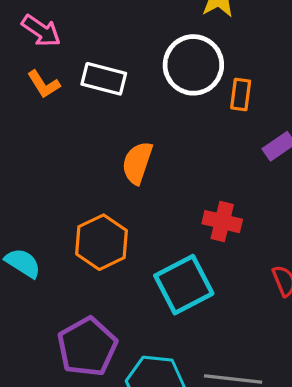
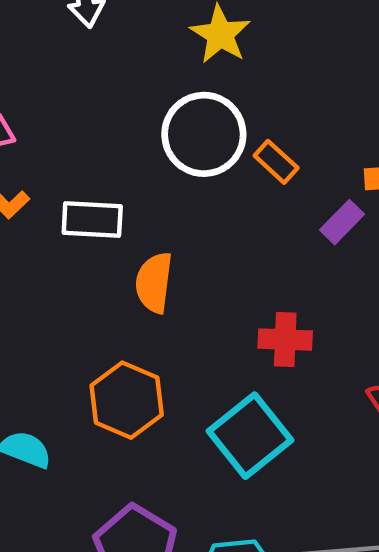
white rectangle: (104, 79) -> (92, 219), moved
orange rectangle: (241, 94) -> (276, 162), turned -44

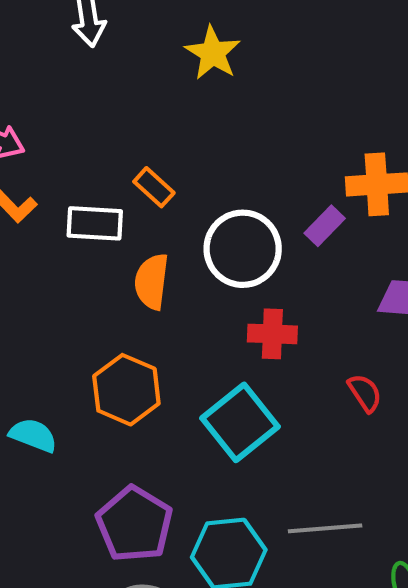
white circle: (204, 134) -> (243, 249), moved
orange rectangle: (276, 162) -> (154, 187), moved

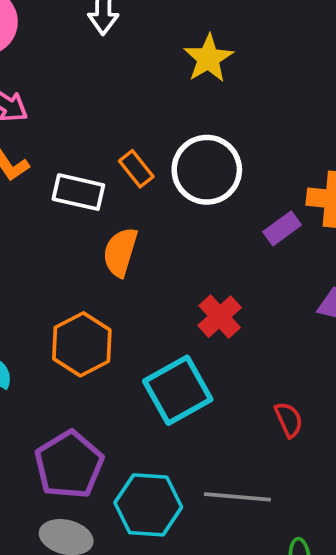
white circle: (243, 249) -> (207, 170), moved
red cross: (272, 334) -> (220, 317), turned 36
red semicircle: (365, 393) -> (289, 420), moved

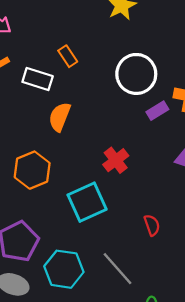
orange rectangle: (136, 169) -> (68, 56), moved
white circle: (207, 170) -> (136, 74), moved
gray line: (237, 497) -> (118, 269), turned 39

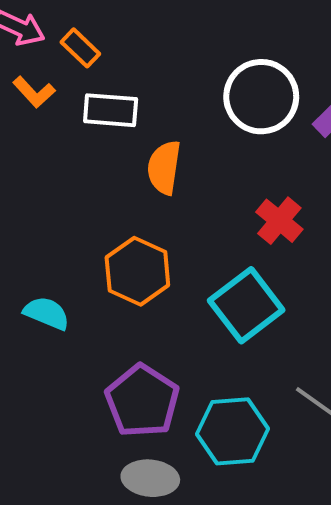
orange rectangle: (68, 56) -> (80, 48), moved
white circle: (136, 74) -> (261, 97), moved

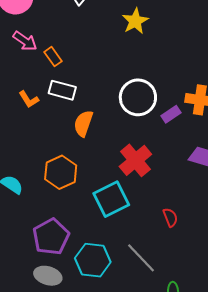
orange L-shape: (34, 92) -> (29, 99), moved
red cross: (279, 221) -> (135, 160), size x1.4

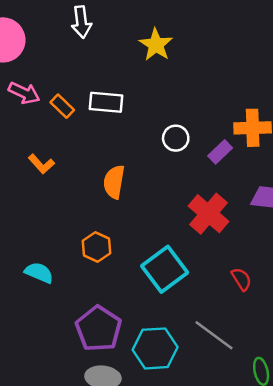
white rectangle: (62, 90) -> (106, 102), moved
white circle: (138, 97) -> (176, 138), size x0.6
red cross: (135, 160) -> (209, 214), moved
orange hexagon: (61, 172) -> (96, 247), size x0.7

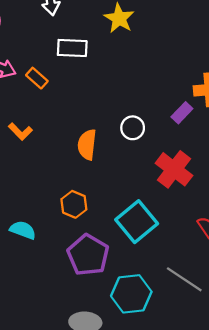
white rectangle: (106, 102) -> (72, 48), moved
white circle: (176, 138) -> (133, 128), moved
purple pentagon: (99, 329) -> (88, 255), moved

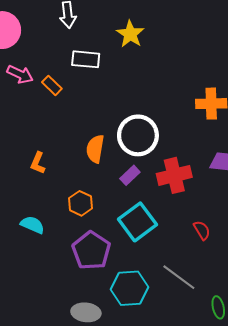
purple rectangle: (182, 113) -> (130, 175), moved
white circle: (133, 128) -> (138, 135), size x1.8
orange L-shape: (20, 131) -> (38, 163), moved, turned 65
red cross: (174, 169) -> (174, 175), turned 36

